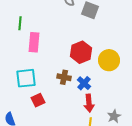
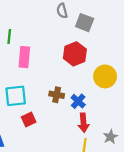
red hexagon: (81, 52) -> (75, 54), moved

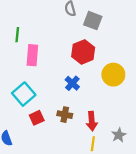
brown cross: (57, 95) -> (65, 115), moved
cyan square: (16, 96) -> (24, 94), turned -35
blue cross: (78, 101) -> (72, 83), moved

